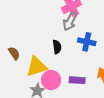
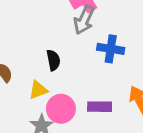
black semicircle: (57, 47) -> (53, 60), moved
yellow triangle: (37, 67) -> (38, 90), size x0.6

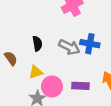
gray arrow: (84, 20) -> (69, 47), moved, turned -90
black semicircle: (53, 60) -> (37, 44), moved

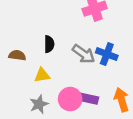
brown semicircle: (11, 58) -> (17, 55), turned -56
pink circle: (52, 86) -> (70, 99), moved

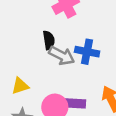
black semicircle: (49, 44) -> (49, 40), moved

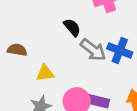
black semicircle: (49, 40) -> (72, 27), moved, turned -42

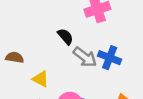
yellow triangle: (45, 73) -> (41, 79), turned 36

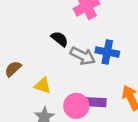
brown semicircle: (15, 57) -> (13, 69), turned -42

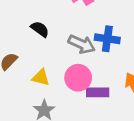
black semicircle: (60, 39) -> (40, 29), moved
pink circle: (76, 106) -> (78, 78), moved

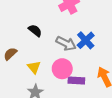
blue cross: (107, 39) -> (86, 40), turned 36
yellow triangle: (41, 77) -> (34, 67), turned 32

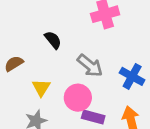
blue cross: (86, 40) -> (132, 76), moved, turned -30

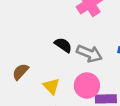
black semicircle: (53, 40) -> (63, 45), moved

